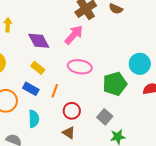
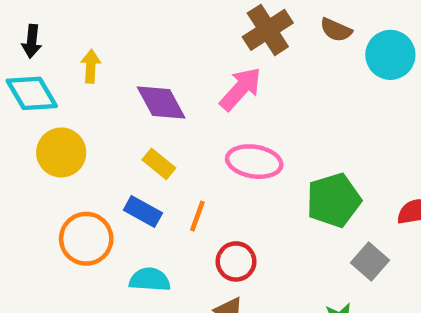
cyan circle: (140, 64) -> (390, 55), moved
gray square: (105, 117) -> (370, 261), moved
cyan semicircle: (34, 119) -> (150, 280), turned -84

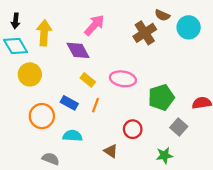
brown cross: (268, 30) -> (145, 33), moved
yellow arrow: (91, 66) -> (44, 33), size x1.6
pink arrow: (241, 89) -> (94, 25), moved
yellow rectangle: (159, 164) -> (88, 80), moved
red circle: (236, 261) -> (133, 129), moved

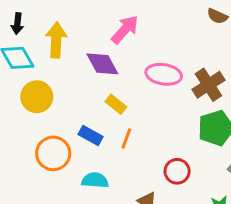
brown cross: (145, 33) -> (208, 85), moved
pink ellipse: (123, 79) -> (164, 74), moved

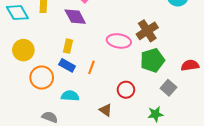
pink ellipse: (164, 74) -> (119, 41), moved
yellow circle: (37, 97) -> (23, 50), moved
yellow rectangle: (116, 104) -> (68, 46), moved, turned 64

